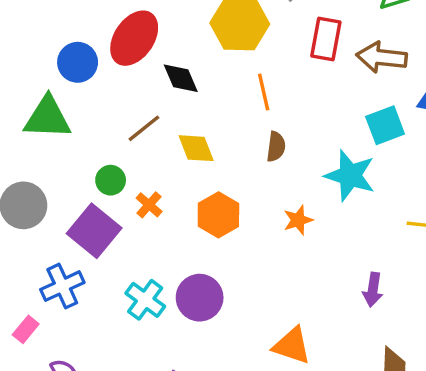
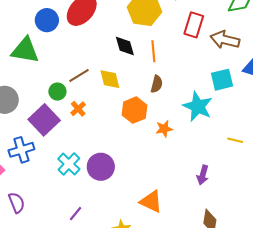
black diamond: (181, 78) -> (125, 46), moved
brown line: (144, 128) -> (79, 76), moved
orange hexagon: (218, 215) -> (135, 110), moved

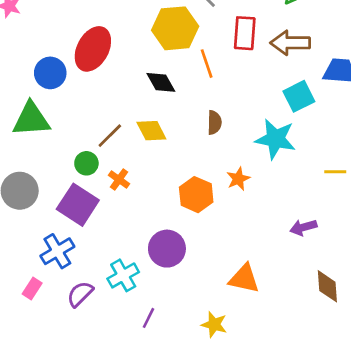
orange line: (153, 51) -> (207, 64), moved
orange hexagon: (135, 110) -> (196, 195), moved
cyan cross: (69, 164) -> (123, 275), moved, turned 30
purple arrow: (203, 175) -> (303, 227), turned 72
purple semicircle: (17, 203) -> (80, 294), moved, turned -100

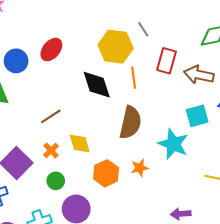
red ellipse: (93, 49) -> (51, 50), size x0.7
black diamond: (161, 82) -> (97, 85), size x1.4
brown semicircle: (214, 123) -> (130, 123), size x1.8
yellow diamond: (151, 131) -> (80, 143), moved
green circle: (86, 163) -> (56, 181), moved

